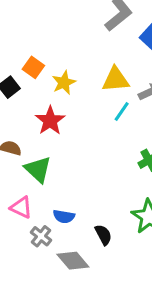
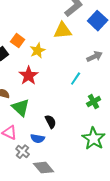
yellow triangle: (116, 80) -> (63, 31), moved
cyan line: (122, 112) -> (76, 79), moved
black semicircle: (103, 235) -> (51, 122), moved

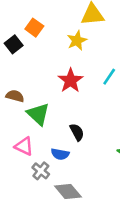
yellow star: (38, 51) -> (77, 40), moved
red star: (29, 76) -> (70, 80), moved

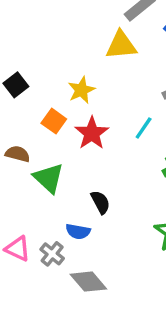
orange square: (34, 28) -> (54, 121), moved
yellow star: (77, 40) -> (81, 90), moved
pink triangle: (24, 146) -> (18, 249), moved

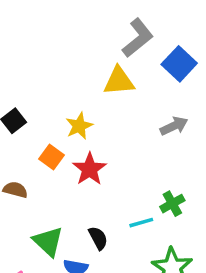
cyan line: (144, 128) -> (141, 223), moved, turned 40
green triangle: (49, 178) -> (48, 242), moved

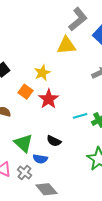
cyan line: (141, 223) -> (80, 116), moved
black semicircle: (98, 238) -> (54, 141), turned 144

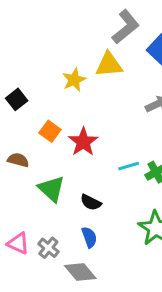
yellow star: (42, 73) -> (74, 80), moved
green triangle: (23, 143) -> (51, 189), moved
blue semicircle: (40, 159) -> (89, 237), moved, turned -120

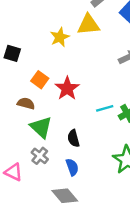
black square: (17, 99) -> (12, 53), turned -35
brown semicircle: (18, 160) -> (26, 103), moved
black semicircle: (91, 202) -> (73, 138), turned 49
gray cross: (48, 248) -> (40, 156), moved

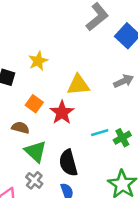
yellow triangle: (88, 25) -> (78, 85), moved
yellow star: (60, 37) -> (38, 61), moved
black semicircle: (73, 138) -> (68, 163), size x1.5

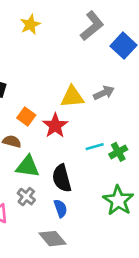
yellow star: (38, 61) -> (30, 25), moved
gray arrow: (124, 81) -> (104, 93), moved
green triangle: (36, 152) -> (28, 166), turned -35

